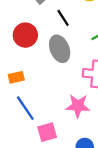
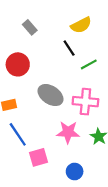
black line: (63, 18) -> (69, 48), moved
gray ellipse: (60, 49) -> (51, 95), moved, turned -35

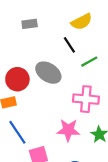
gray rectangle: (30, 27) -> (30, 24), turned -56
red circle: (18, 64) -> (17, 79), moved
gray ellipse: (51, 95) -> (48, 73), moved

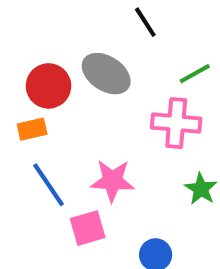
green line: (89, 62) -> (195, 74), moved
pink star: (68, 130) -> (112, 181), moved

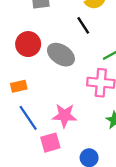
red circle: (49, 86) -> (28, 44), moved

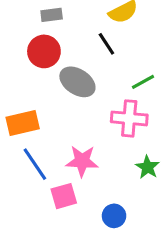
red circle: (28, 44) -> (44, 51), moved
orange rectangle: (19, 86) -> (23, 123), size x1.5

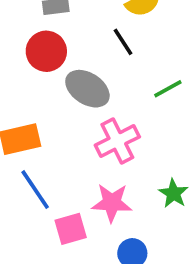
pink cross: (129, 118) -> (117, 141), moved, turned -32
pink star: (82, 161) -> (112, 203), moved

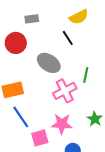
red circle: (46, 51) -> (16, 43), moved
green line: (168, 89) -> (86, 75), moved, turned -49

